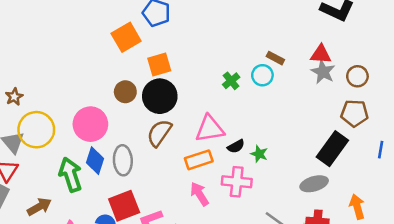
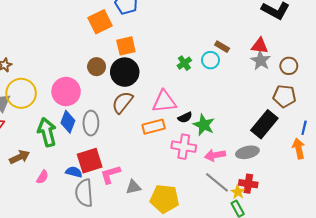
green star: (259, 154) -> (204, 125), size x1.5
pink arrow: (199, 194) -> (215, 155), moved, turned -72
orange arrow: (357, 207) -> (299, 149), moved

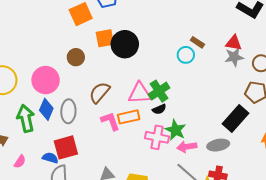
gray star: (261, 60) -> (234, 57), turned 30
green cross: (184, 63) -> (159, 91), moved, size x1.5
black circle: (125, 72) -> (125, 44), moved
green star: (204, 125) -> (175, 130), moved
pink L-shape: (110, 174) -> (110, 121), moved, turned 85

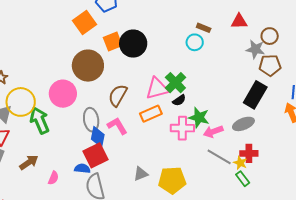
brown circle: (76, 57) -> (88, 66), size x1.8
gray star: (234, 57) -> (255, 49), moved, turned 30
blue diamond: (46, 109) -> (98, 137), moved
green arrow: (26, 118) -> (40, 120), moved
pink L-shape: (110, 121) -> (117, 126), moved

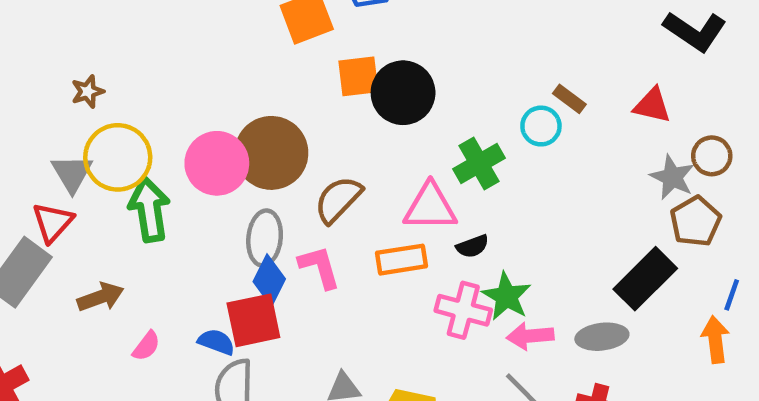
brown pentagon: (270, 65) -> (695, 221), turned 30
brown circle: (88, 66) -> (271, 153), moved
green cross: (175, 83) -> (479, 163), moved

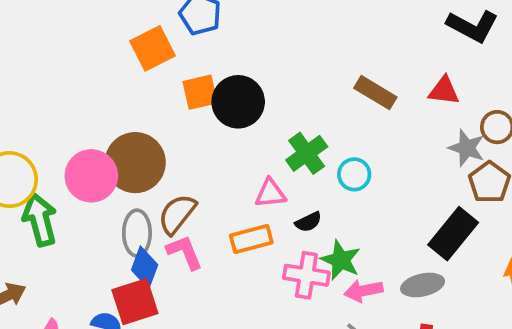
brown rectangle: (569, 99) -> (375, 93), size x1.5
cyan circle: (541, 126) -> (354, 174), moved
brown semicircle: (338, 199) -> (177, 214), moved
pink triangle: (430, 207) -> (270, 193), size x0.7

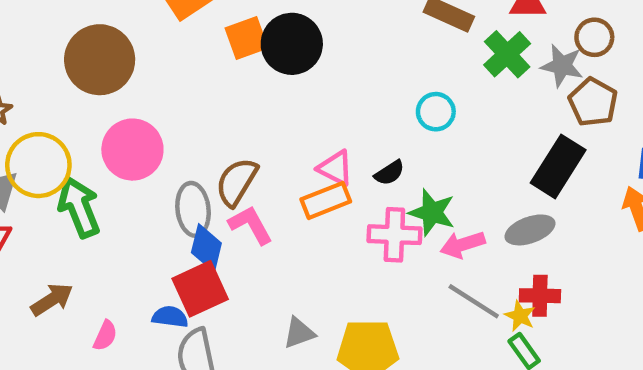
green cross: (307, 153) -> (507, 54), moved
brown circle: (135, 163) -> (100, 60), moved
pink triangle: (270, 193) -> (335, 168), moved, turned 40

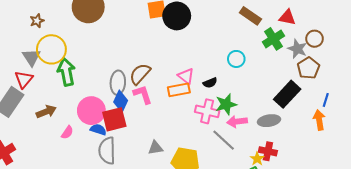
pink circle: (132, 150) -> (91, 111), moved
green star: (432, 212) -> (226, 104), turned 30
gray line: (474, 301) -> (224, 140), moved

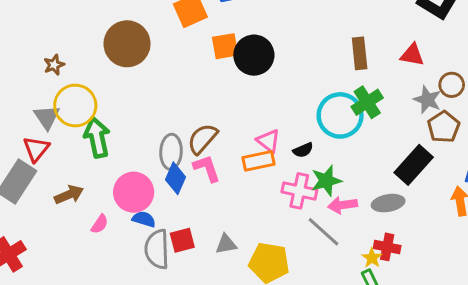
brown rectangle: (250, 16) -> (360, 53), turned 50
green cross: (274, 39) -> (367, 102), moved
cyan circle: (236, 59) -> (340, 115), size x1.8
red square: (114, 119) -> (182, 240), moved, size x0.7

